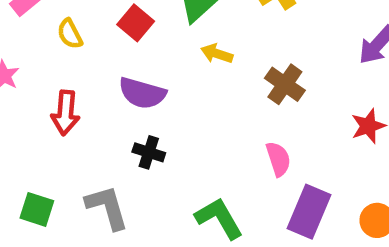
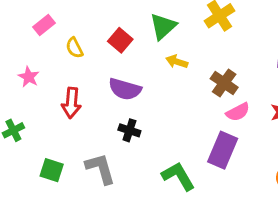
pink semicircle: (278, 159) -> (238, 112), moved, turned 80
purple rectangle: (309, 212) -> (223, 150), moved

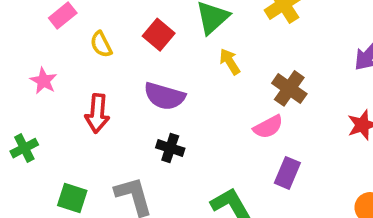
yellow arrow: (177, 62) -> (230, 62), turned 40
pink semicircle: (238, 112) -> (268, 127), moved
purple rectangle: (223, 150) -> (287, 173), size x0.7

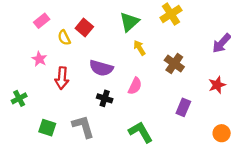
red square: (159, 35) -> (84, 28), moved
pink star: (43, 81) -> (39, 59), moved
pink semicircle: (268, 127) -> (135, 86), moved, turned -36
purple rectangle: (287, 173) -> (183, 107), moved

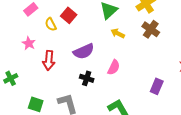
yellow arrow: (139, 48) -> (118, 33), turned -32
brown cross: (174, 64) -> (151, 29), moved
purple semicircle: (101, 68) -> (84, 51), turned -40

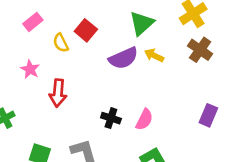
purple semicircle: (84, 51) -> (123, 58), moved
pink semicircle: (114, 67) -> (144, 119), moved
purple rectangle: (157, 86) -> (208, 115), moved

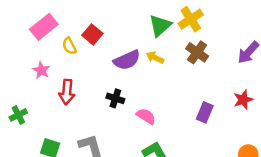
pink rectangle: (33, 22) -> (44, 27), size x1.5
green triangle: (142, 23) -> (160, 26), moved
black cross: (111, 118) -> (115, 98), moved
pink semicircle: (144, 119) -> (146, 116), turned -84

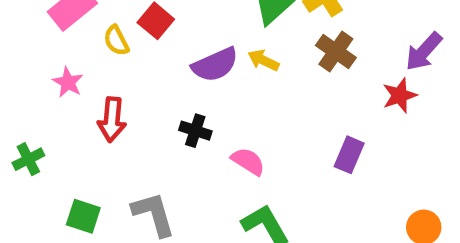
red star: (243, 100) -> (400, 95), moved

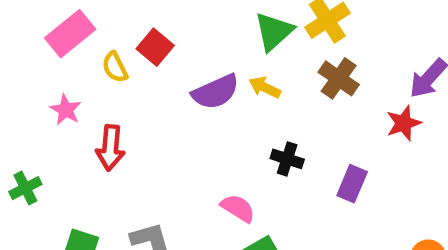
black cross: (195, 131) -> (287, 159), moved
pink semicircle: (248, 161) -> (238, 208), moved

